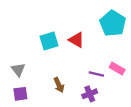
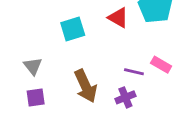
red triangle: (76, 40) -> (118, 18), moved
brown arrow: (59, 85) -> (86, 86), size x1.6

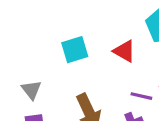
red triangle: (118, 18) -> (124, 51), moved

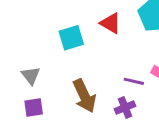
red triangle: (124, 51) -> (111, 23), moved

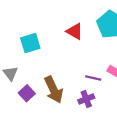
cyan square: (71, 38) -> (30, 43), moved
purple square: (34, 107) -> (27, 93), moved, turned -35

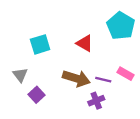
red triangle: (75, 31) -> (85, 43), moved
brown arrow: (54, 90) -> (76, 78), moved, turned -48

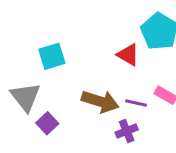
red triangle: (85, 43) -> (128, 55), moved
gray triangle: (20, 75) -> (25, 97), size x1.5

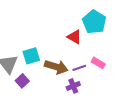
cyan square: (52, 56) -> (31, 56), moved
purple line: (136, 103) -> (79, 68), turned -32

